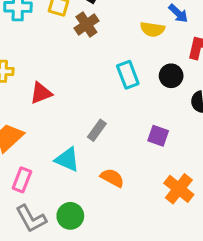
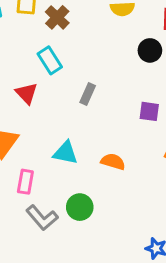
cyan rectangle: (128, 75) -> (50, 60), moved
red triangle: (41, 93) -> (27, 93), turned -40
gray rectangle: (97, 130) -> (88, 94), moved

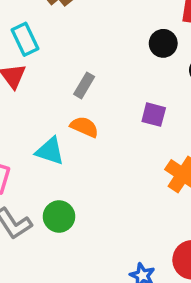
cyan rectangle: (50, 60) -> (25, 39), moved
orange semicircle: (113, 162) -> (84, 127), moved

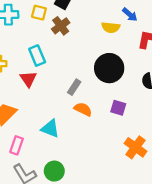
black circle: (163, 43) -> (109, 68), moved, size x1.6
orange semicircle: (84, 127) -> (83, 109), moved

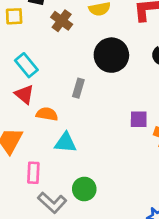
brown cross: (61, 26) -> (62, 21), moved
purple square: (118, 108) -> (139, 119), moved
orange semicircle: (83, 109) -> (47, 114), moved

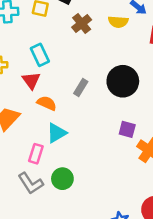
black circle: (111, 55) -> (123, 81), moved
cyan triangle: (65, 143) -> (57, 133), turned -50
pink rectangle: (33, 173) -> (36, 154), moved

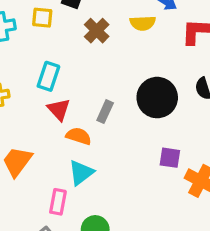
cyan rectangle: (40, 55) -> (48, 76), turned 50
red triangle: (31, 80) -> (59, 109), moved
orange semicircle: (47, 103) -> (79, 136), moved

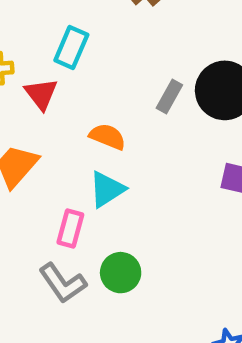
red triangle: (59, 109) -> (41, 94), moved
gray rectangle: (105, 112) -> (169, 97), moved

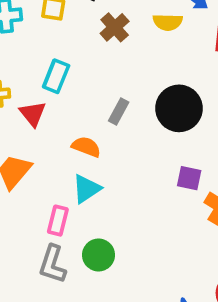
gray rectangle: (169, 97) -> (119, 112), moved
gray L-shape: (63, 283) -> (53, 264), turned 54

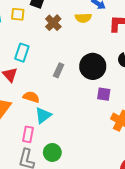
orange semicircle: (86, 147) -> (31, 97), moved
purple square: (189, 178) -> (104, 94), moved

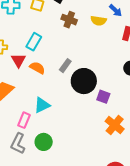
brown cross: (53, 23) -> (69, 20), turned -35
black circle: (93, 66) -> (84, 81), moved
orange semicircle: (31, 97) -> (37, 68), moved

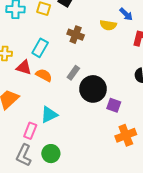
brown cross: (69, 20) -> (76, 35), moved
red triangle: (18, 60) -> (24, 67), turned -42
orange cross: (115, 125) -> (126, 135), turned 30

